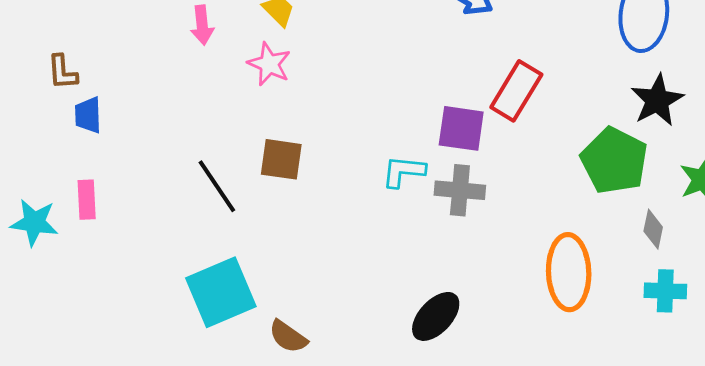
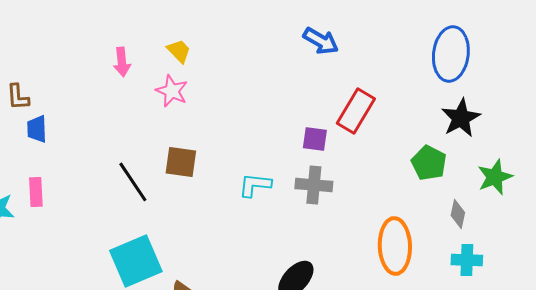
purple square: (461, 128) -> (315, 139), size x0.7
green pentagon: (614, 161) -> (429, 163), size x0.7
cyan L-shape: (403, 171) -> (255, 185), moved

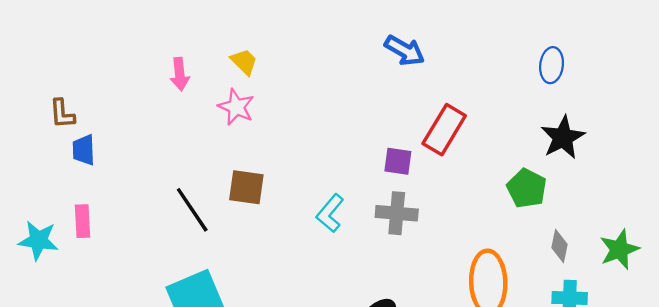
blue ellipse: (451, 54) -> (552, 65), size x0.6
green star: (495, 177) -> (619, 249), moved
cyan L-shape: (255, 185) -> (330, 213), turned -56

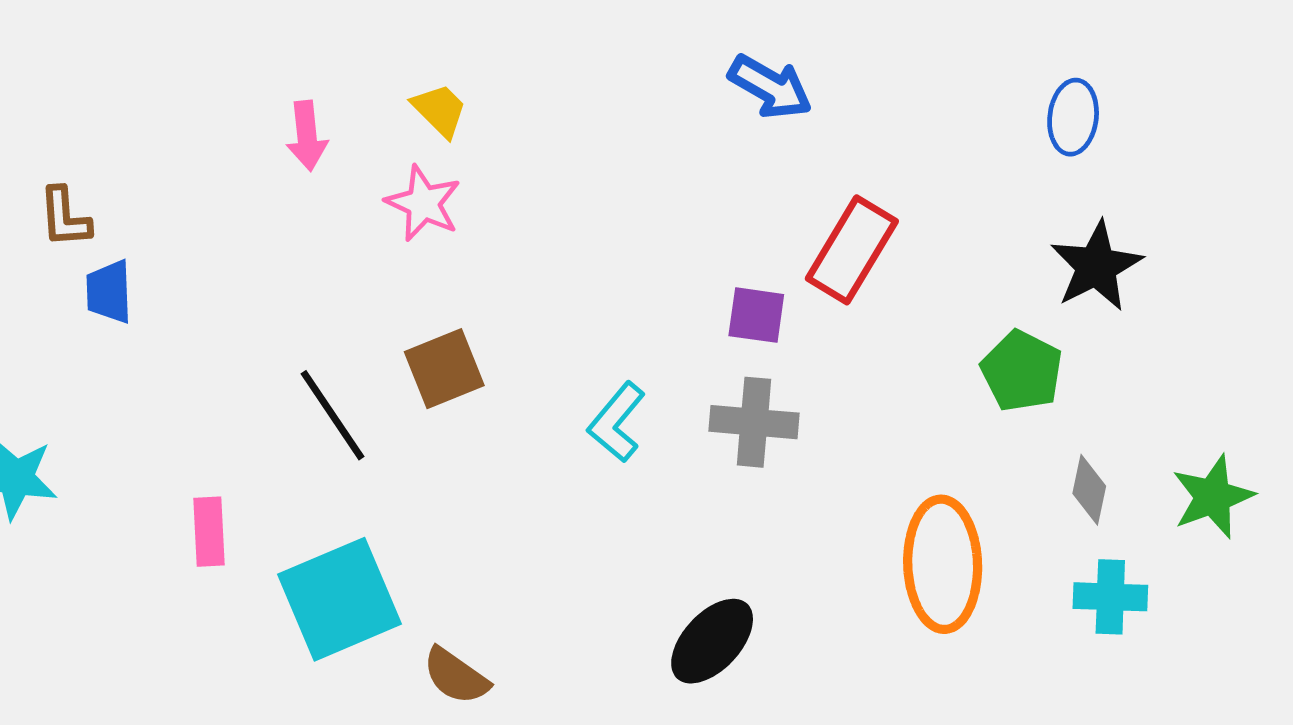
brown square: (246, 187) -> (444, 369), turned -30
pink rectangle: (83, 221) -> (209, 532), moved

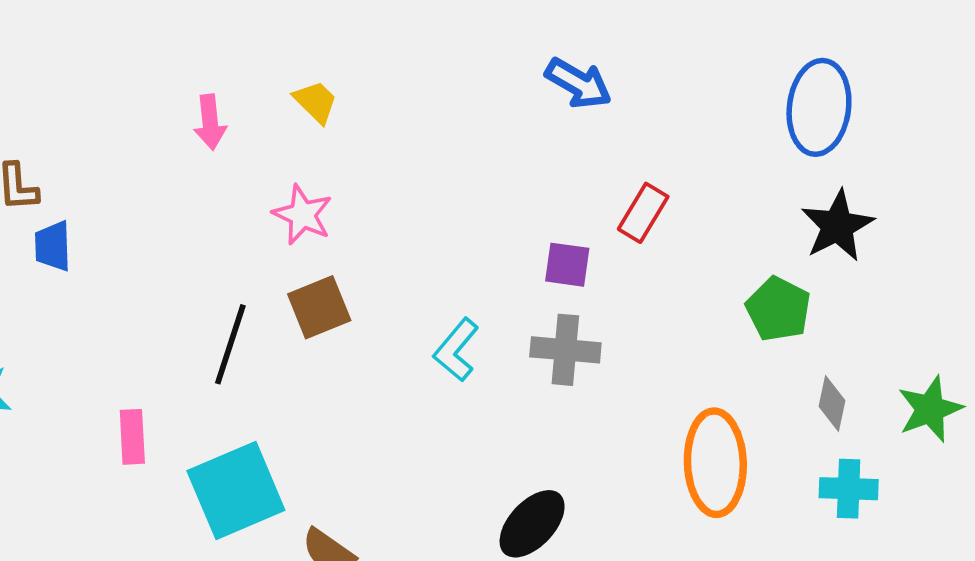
blue ellipse: (1073, 117) -> (819, 107), size x1.6
pink star: (423, 203) -> (303, 215), moved
red rectangle: (852, 250) -> (643, 213), size x0.7
black line: (332, 415) -> (230, 344), turned 52

